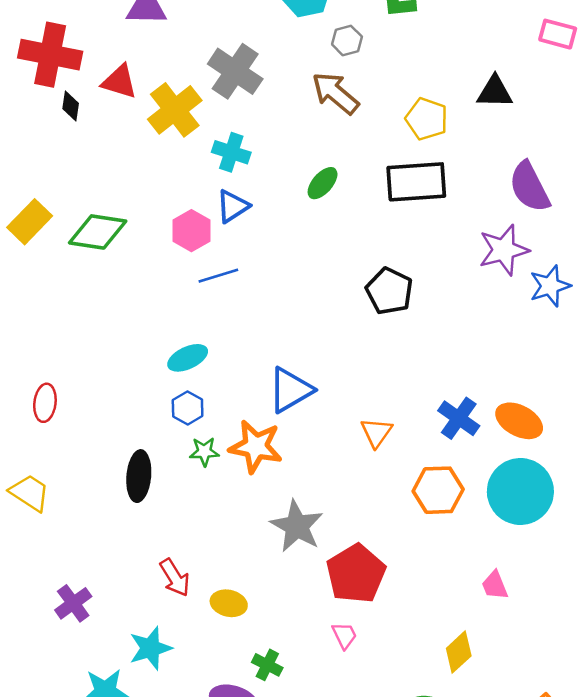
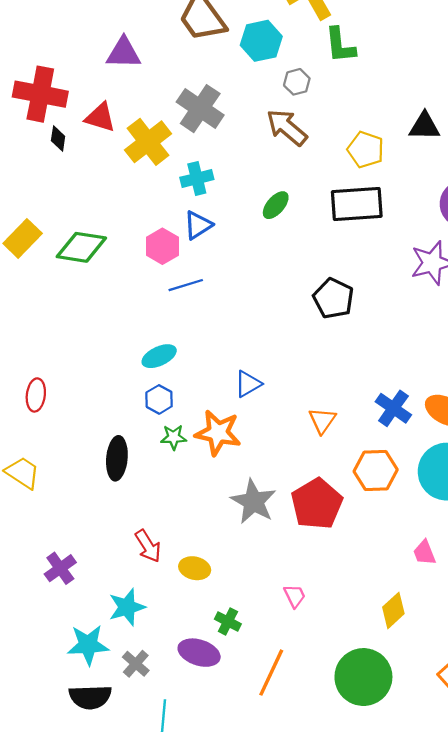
cyan cross: (231, 152) -> (197, 178), turned -32
blue triangle: (290, 390) -> (248, 384), size x0.7
red pentagon: (356, 574) -> (317, 504), moved

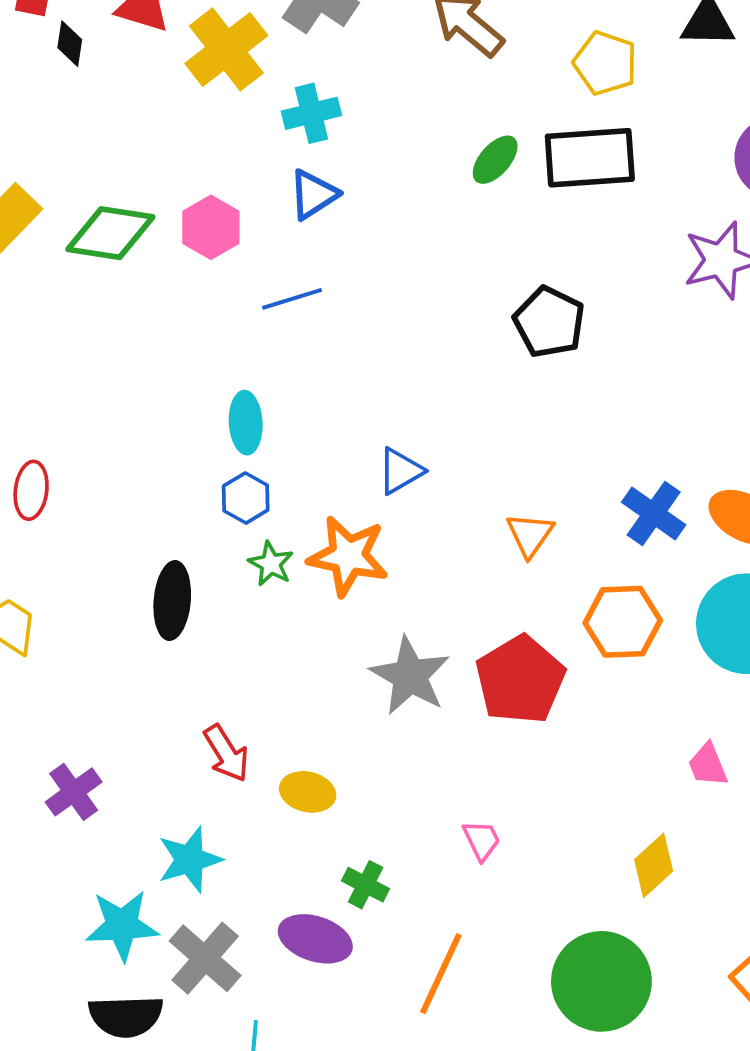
green ellipse: (276, 205) -> (495, 160), moved
pink hexagon: (162, 246) -> (211, 227), moved
cyan ellipse: (159, 356) -> (246, 423), turned -68
green star: (174, 437) -> (271, 564), turned 30
gray cross: (136, 664) -> (205, 958), size x1.5

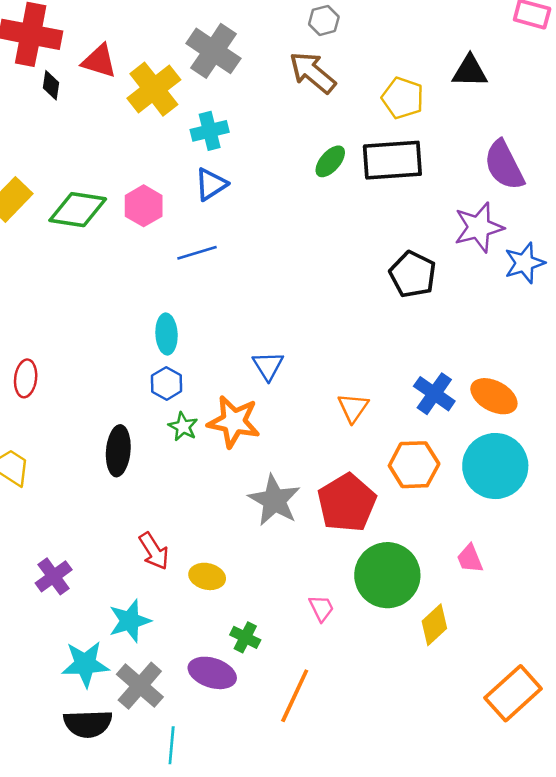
black pentagon: (549, 322) -> (413, 274), moved
blue triangle: (400, 471) -> (268, 366), turned -32
green circle: (601, 981) -> (387, 575), moved

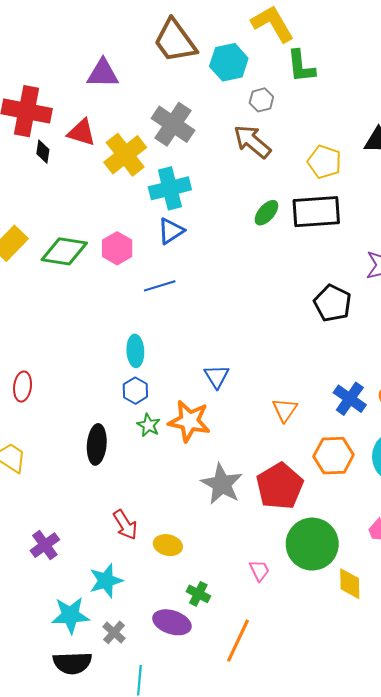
cyan cross: (210, 131) -> (170, 188), size x1.4
yellow diamond: (434, 625) -> (350, 584), turned -48
gray cross: (140, 686) -> (114, 632), size x0.6

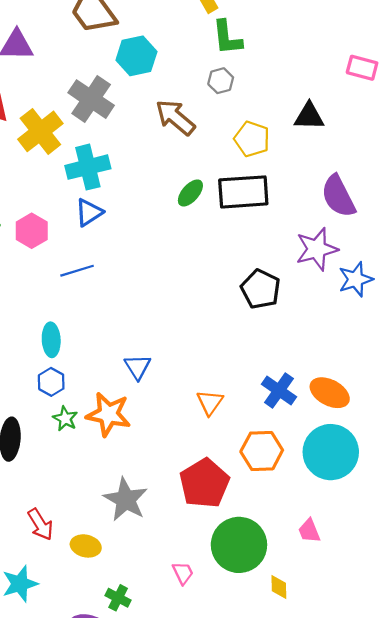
cyan hexagon: (229, 62) -> (136, 56), moved
gray hexagon: (261, 100) -> (221, 81), moved
gray star: (222, 484) -> (126, 500), moved
yellow diamond: (350, 584) -> (279, 587), size x0.7

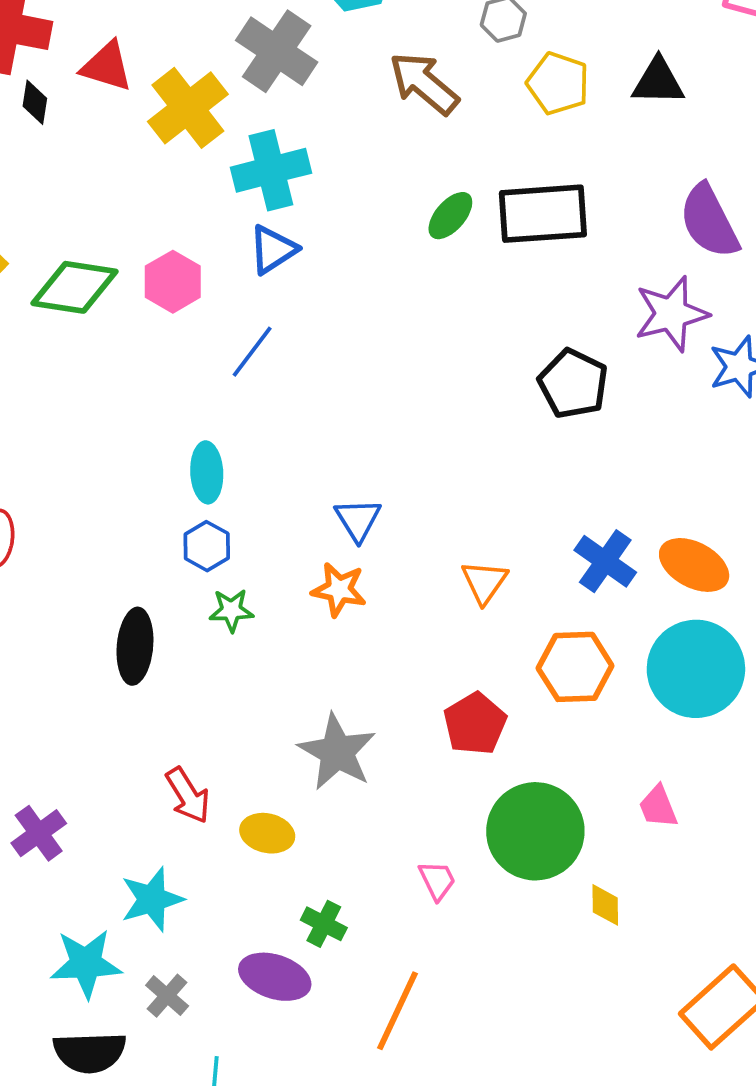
yellow pentagon: (252, 139) -> (558, 83), moved
blue line: (77, 271) -> (252, 352), turned -36
orange star: (108, 414) -> (339, 590), moved, size x0.7
green star: (65, 419) -> (231, 610), turned -30
red pentagon: (204, 483) -> (475, 724), size x0.7

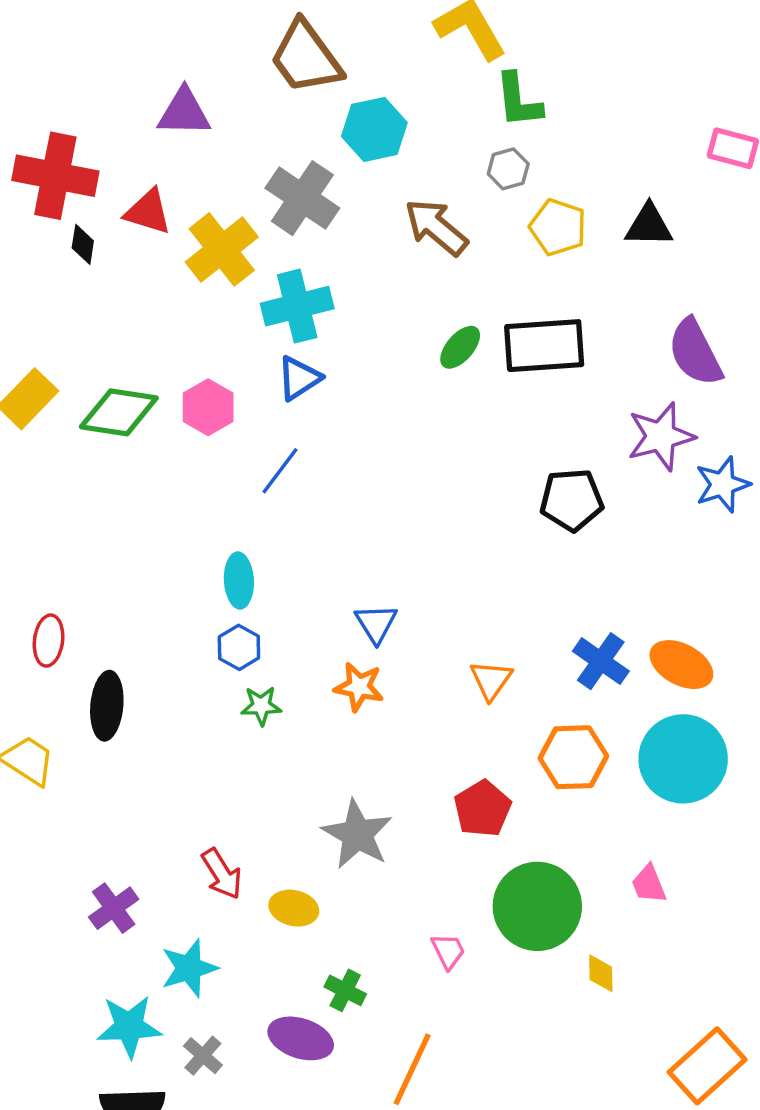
black pentagon: (573, 384) -> (572, 500), turned -30
black ellipse: (135, 646) -> (107, 706), moved
purple cross: (39, 833) -> (114, 908), moved

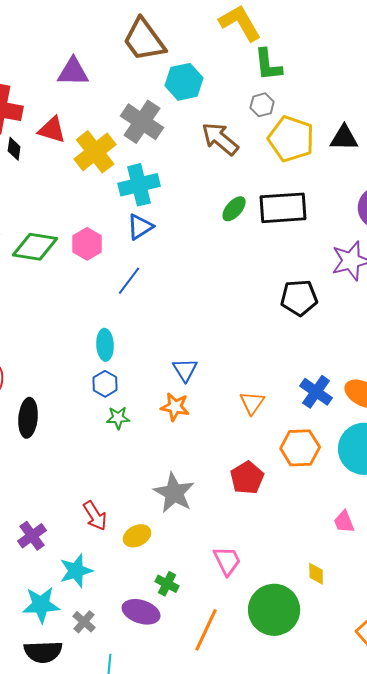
yellow pentagon: (558, 227) -> (291, 139), size x1.4
green circle: (537, 906) -> (274, 610), moved
yellow ellipse: (294, 908) -> (137, 536), turned -40
pink trapezoid: (448, 951) -> (227, 561), size x1.4

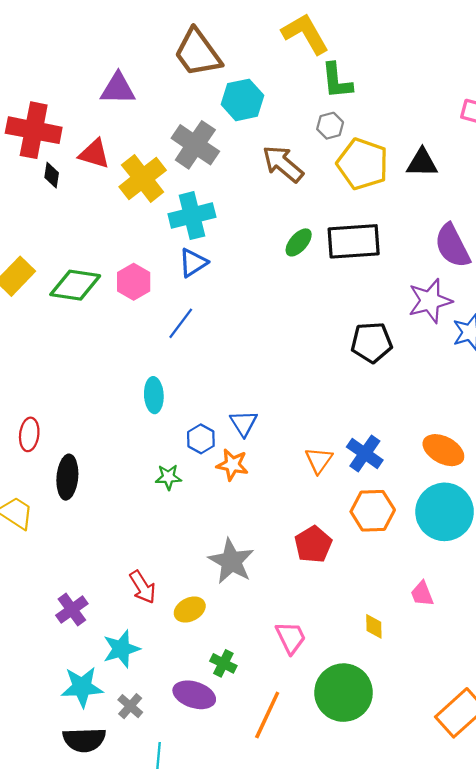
blue hexagon: (105, 384) -> (201, 439), moved
blue cross: (316, 392) -> (365, 453), moved
yellow diamond: (316, 574) -> (374, 626), moved

